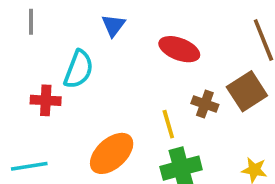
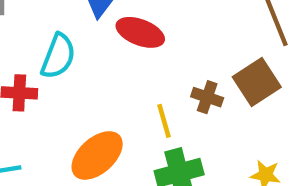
red ellipse: (179, 49) -> (140, 32), moved

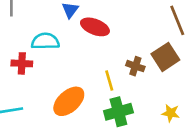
cyan semicircle: (58, 56) -> (45, 41), turned -112

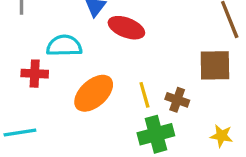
brown square: (165, 57) -> (215, 65), turned 32
brown cross: (135, 66) -> (177, 100), moved
orange ellipse: (69, 101) -> (94, 93), moved

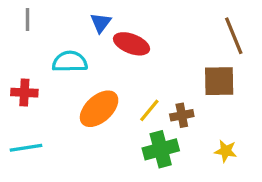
red cross: (35, 74) -> (24, 93), moved
yellow line: (144, 95) -> (149, 110), turned 55
brown cross: (177, 100) -> (182, 115), turned -30

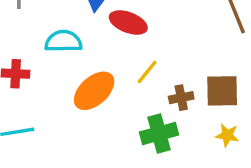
brown square: (219, 81) -> (222, 91), moved
yellow line: (149, 110) -> (147, 72), moved

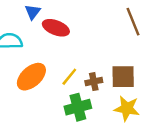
yellow line: (147, 72) -> (69, 77), moved
yellow star: (227, 135) -> (127, 108), size x1.5

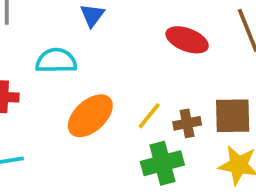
red ellipse: (56, 28) -> (187, 40), moved

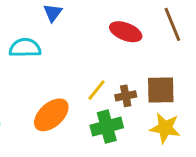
orange ellipse: (90, 116) -> (51, 115), moved

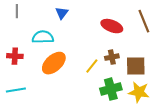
brown cross: (126, 96) -> (112, 57), moved
orange ellipse: (51, 115) -> (54, 63), moved
green cross: (107, 127) -> (111, 89), moved

